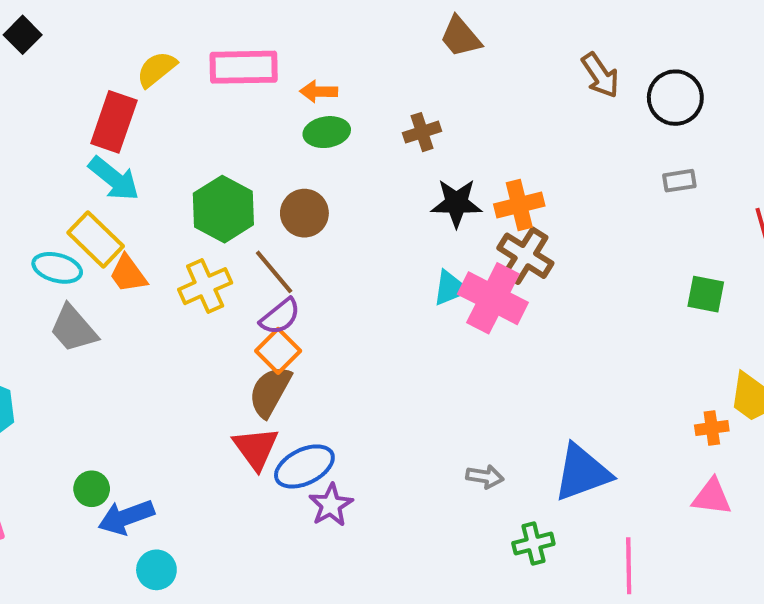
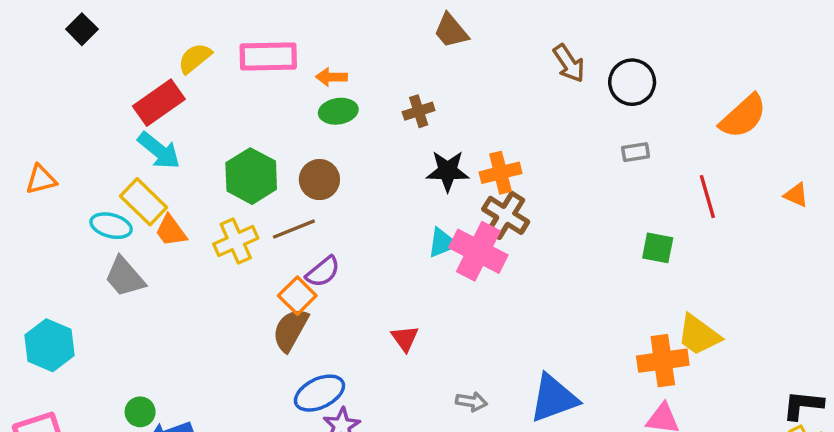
red rectangle: (114, 122) -> (159, 103), turned 36
brown line: (274, 272) -> (294, 229), turned -72
purple semicircle: (280, 316) -> (323, 272), moved
orange cross: (712, 428) -> (663, 361), size x1.8
red triangle: (256, 448) -> (405, 338), moved, size x0.7

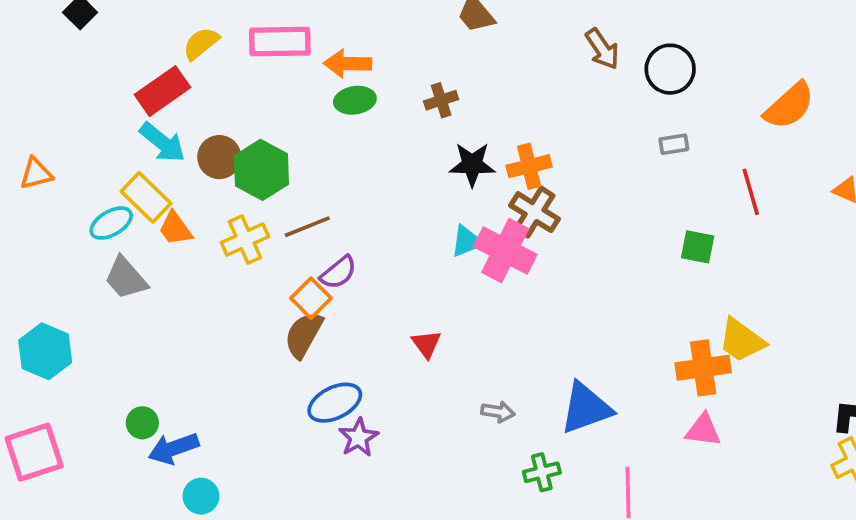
orange arrow: (331, 77) -> (348, 64), size x1.4
brown circle: (319, 180) -> (219, 157), moved
cyan ellipse: (111, 226) -> (111, 223), turned -45

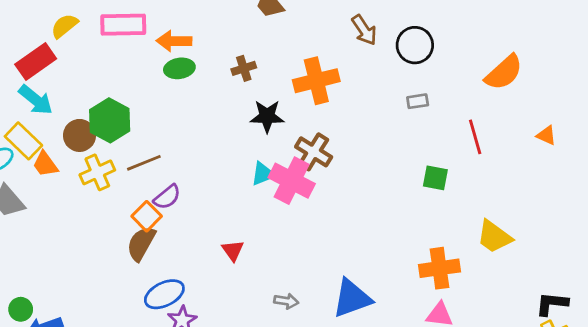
brown circle: (219, 157) -> (80, 135), moved
orange cross: (529, 166) -> (316, 81), moved, size x1.4
yellow trapezoid: (742, 340) -> (494, 237), moved

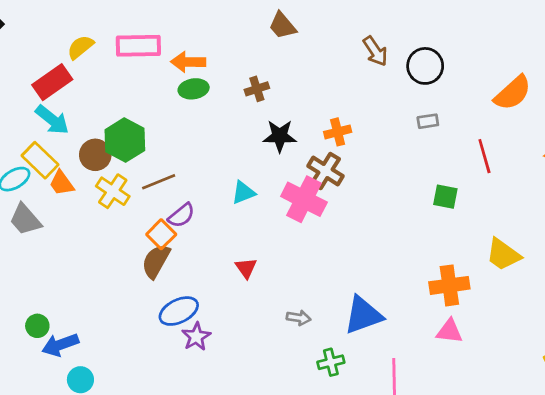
orange cross: (316, 81) -> (338, 132), moved, size x0.6
yellow cross: (97, 172) -> (113, 191), turned -32
cyan triangle: (263, 174) -> (243, 193), moved

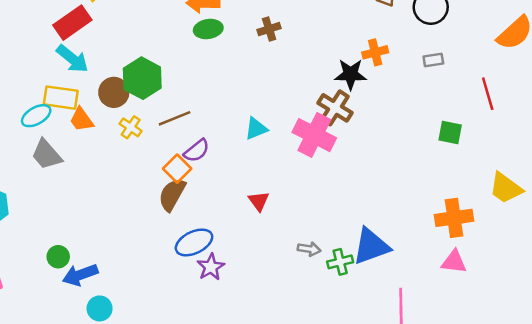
orange cross: (338, 132) -> (375, 52), moved
black star: (280, 136) -> (351, 74), moved
yellow rectangle: (40, 160) -> (61, 98), turned -36
yellow cross: (113, 191) -> (131, 127), size x0.7
green cross: (331, 362) -> (340, 262), moved

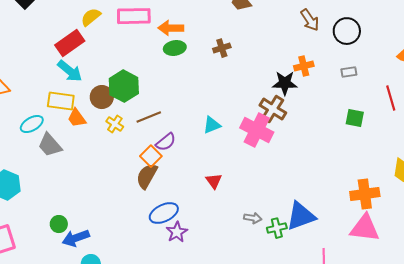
cyan ellipse: (36, 116) -> (32, 124), moved
green square: (450, 133) -> (355, 118), moved
pink triangle: (454, 262) -> (365, 228), size x1.5

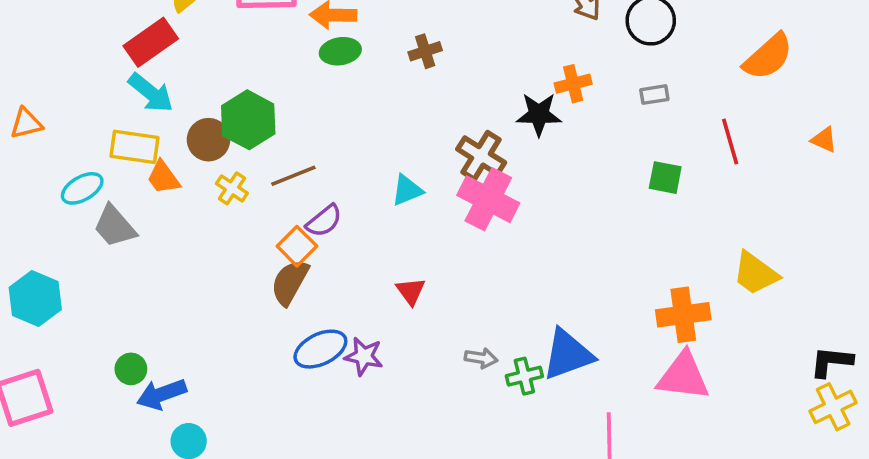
brown cross: (273, 109) -> (481, 156), moved
purple star: (177, 232) -> (364, 356), moved, turned -30

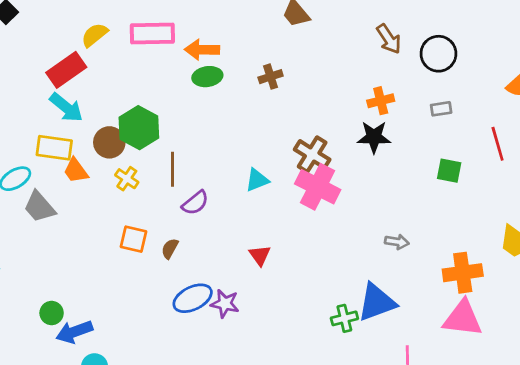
black star: (539, 114) -> (374, 137), moved
brown line: (293, 176) -> (172, 169), turned -68
orange square: (297, 246) -> (133, 239), moved, turned -32
brown semicircle: (290, 282) -> (170, 249), size x0.6
gray arrow: (481, 358) -> (397, 242), moved

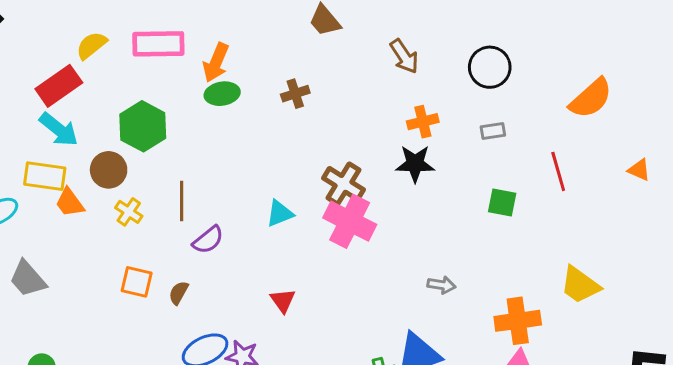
brown arrow: (389, 39) -> (404, 56), moved
orange arrow: (202, 50) -> (216, 63), turned -68
green hexagon: (139, 128) -> (143, 126), moved
gray trapezoid: (39, 207) -> (28, 279), moved

